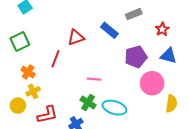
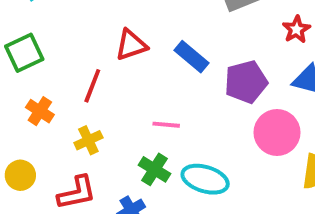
blue rectangle: (109, 30) -> (191, 57), moved
yellow cross: (33, 91) -> (88, 140), moved

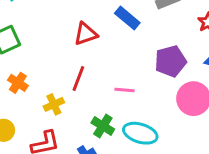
blue rectangle: (191, 57) -> (127, 18), moved
red line: (92, 86) -> (78, 78), moved
pink line: (166, 125) -> (124, 90), moved

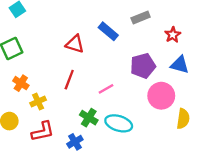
red triangle: (86, 34) -> (75, 44), turned 36
pink line: (124, 90) -> (106, 89), turned -35
yellow cross: (54, 104) -> (38, 101), moved

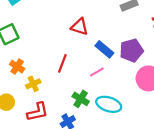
blue rectangle: (108, 31) -> (104, 49), moved
red triangle: (75, 44) -> (80, 27), moved

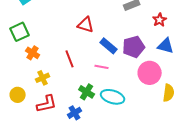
red line: (62, 63) -> (70, 59), turned -42
orange cross: (17, 67) -> (33, 53), moved
pink line: (97, 72) -> (102, 67), turned 40

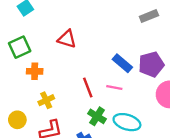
red triangle: (86, 25) -> (67, 39), moved
orange cross: (33, 53) -> (35, 71), turned -32
red line: (70, 59) -> (88, 87), moved

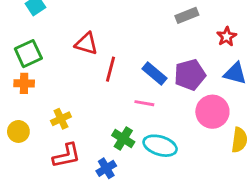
orange cross: (35, 71) -> (24, 83), moved
red line: (88, 87) -> (110, 69), moved, turned 36
yellow circle: (17, 120) -> (18, 131), moved

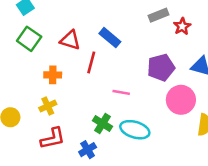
red star: (227, 37) -> (182, 26), moved
green square: (28, 54) -> (29, 39), moved, turned -30
blue rectangle: (154, 73) -> (110, 38), moved
orange cross: (24, 83) -> (53, 75), moved

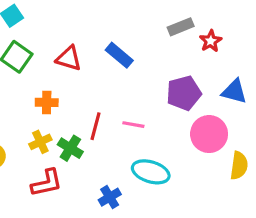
red line: (91, 62) -> (96, 126), moved
green cross: (102, 123) -> (70, 148), moved
blue cross: (88, 150) -> (110, 197), moved

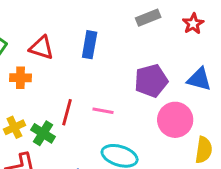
red star: (211, 41) -> (193, 24), moved
blue rectangle: (119, 55) -> (90, 45), turned 60
orange cross: (47, 102) -> (20, 78), moved

